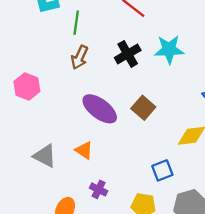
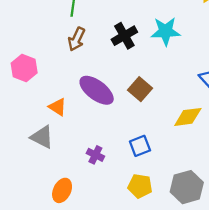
orange triangle: (84, 150) -> (58, 107), moved
blue square: (162, 170) -> (140, 146), moved
purple cross: (99, 189) -> (95, 155), moved

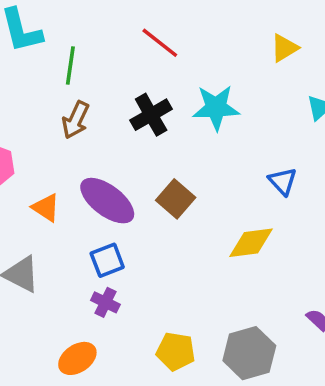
orange triangle: (58, 107) -> (46, 208), moved
blue square: (140, 146) -> (107, 260), moved
orange ellipse: (62, 190) -> (77, 358), moved, turned 30

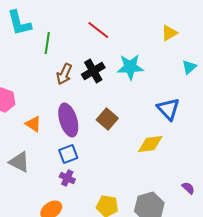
brown arrow: (76, 120) -> (64, 74), moved
blue triangle: (283, 181) -> (168, 109), size x1.4
purple ellipse: (107, 201) -> (68, 120), turned 36

